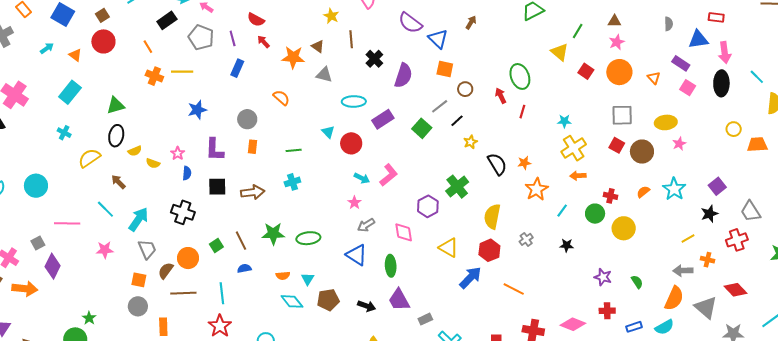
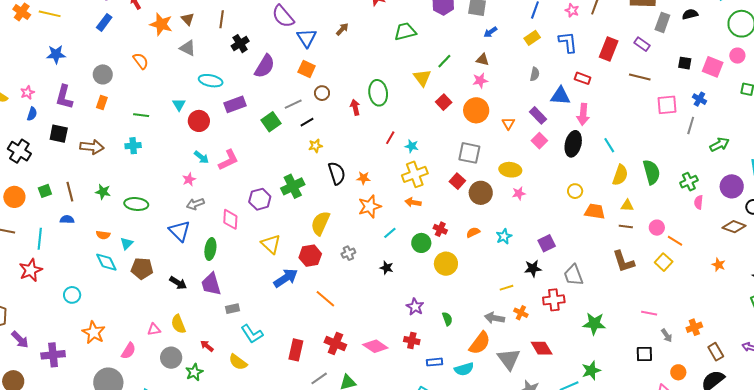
red line: (522, 112) -> (390, 138), moved
cyan star: (674, 189) -> (504, 236), size x0.7
green star: (273, 234) -> (103, 192), size x0.7

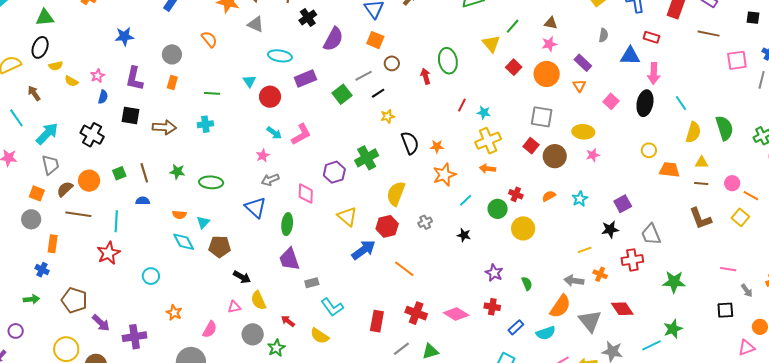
purple rectangle: (538, 115) -> (583, 63), moved
black arrow: (178, 283) -> (242, 277), moved
orange star: (94, 332) -> (174, 313), size x0.7
blue rectangle: (434, 362) -> (516, 327), turned -35

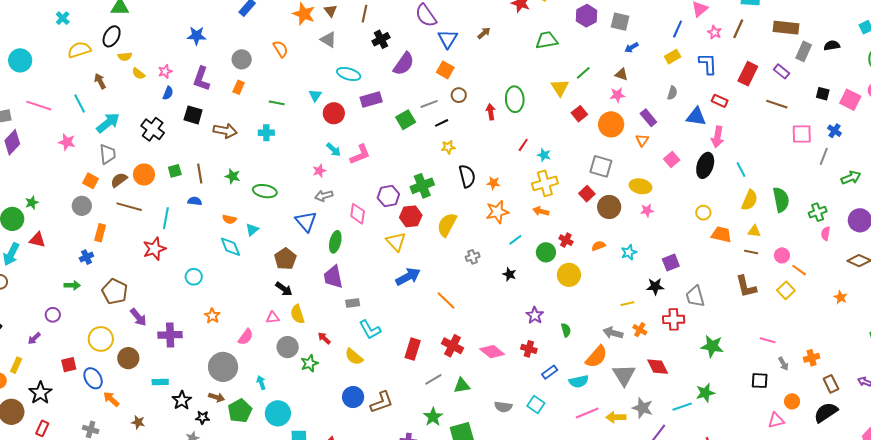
red hexagon: (387, 226) -> (411, 216), moved
brown pentagon: (220, 247) -> (285, 259), moved, turned 30
blue cross: (42, 270) -> (86, 257), turned 32

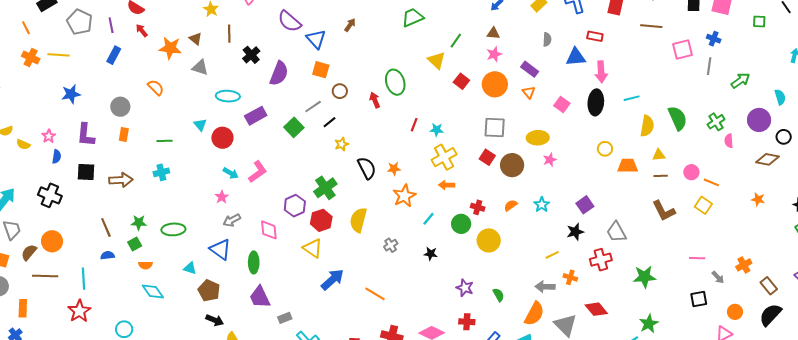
cyan line: (741, 170) -> (632, 98), turned -63
green square: (175, 171) -> (135, 244), moved
cyan triangle: (252, 230) -> (190, 268), moved, turned -48

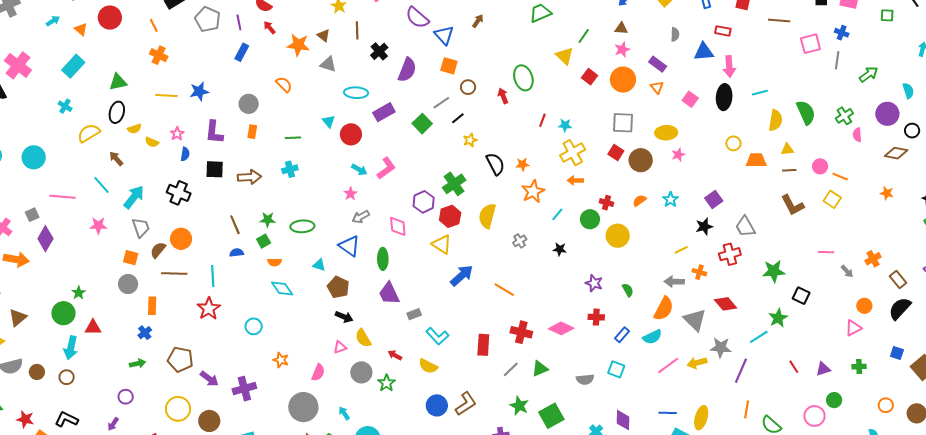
yellow line: (58, 55) -> (166, 96), moved
black square: (699, 299) -> (801, 296), moved, turned 36

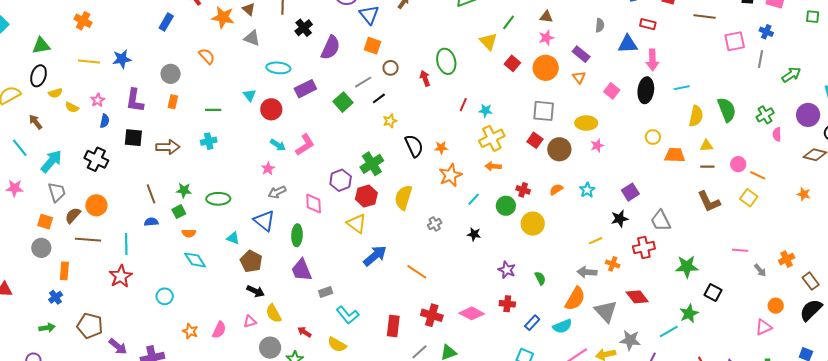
pink semicircle: (318, 372) -> (219, 330), moved

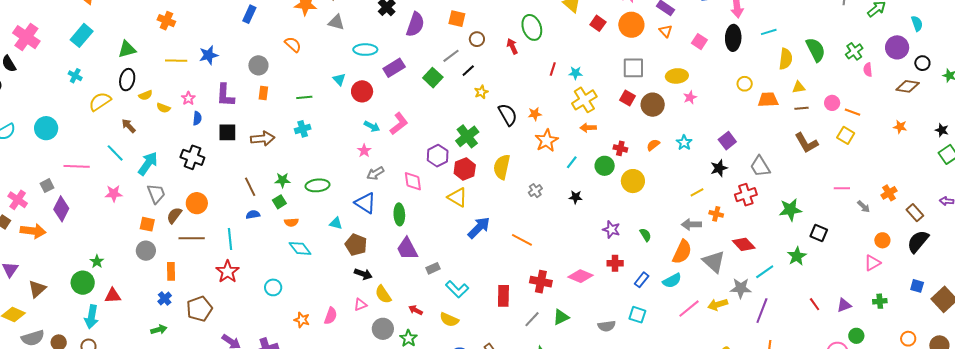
brown pentagon: (90, 326) -> (199, 309), moved, turned -30
cyan line: (669, 331) -> (765, 272), moved

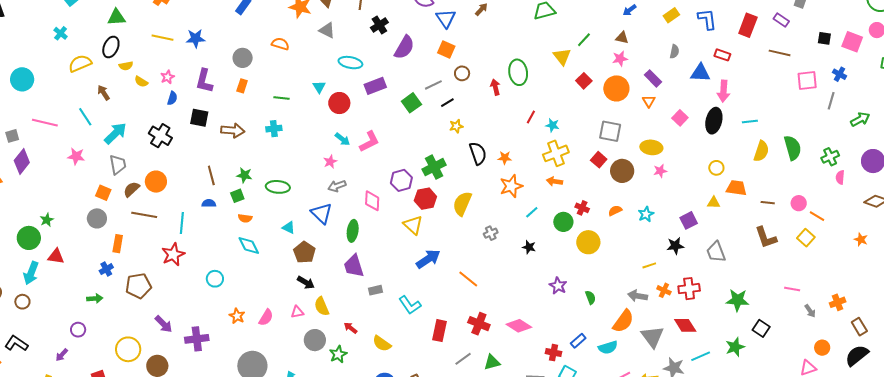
orange semicircle: (293, 44) -> (280, 44), turned -36
yellow triangle: (799, 87) -> (714, 203), moved
red cross: (746, 195) -> (689, 289), moved
red cross: (615, 263) -> (554, 353), moved
cyan L-shape: (457, 289) -> (410, 305), moved

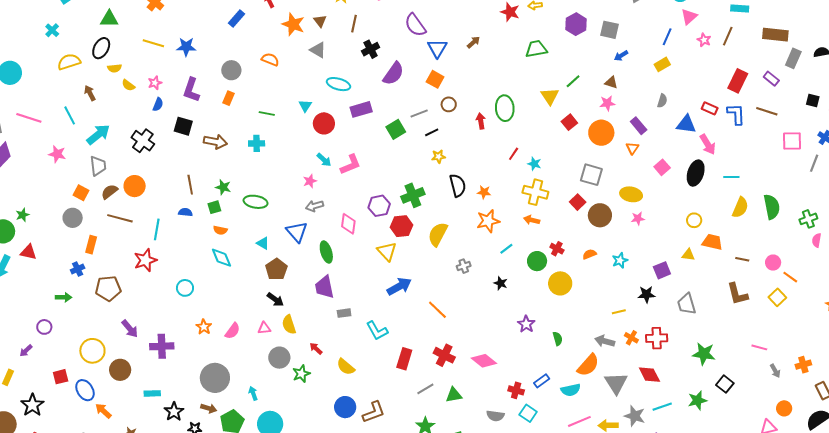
blue L-shape: (707, 19) -> (736, 114), moved
pink arrow: (723, 91) -> (708, 144), turned -40
yellow cross: (556, 153) -> (535, 192), turned 30
green ellipse: (353, 231) -> (326, 252), turned -30

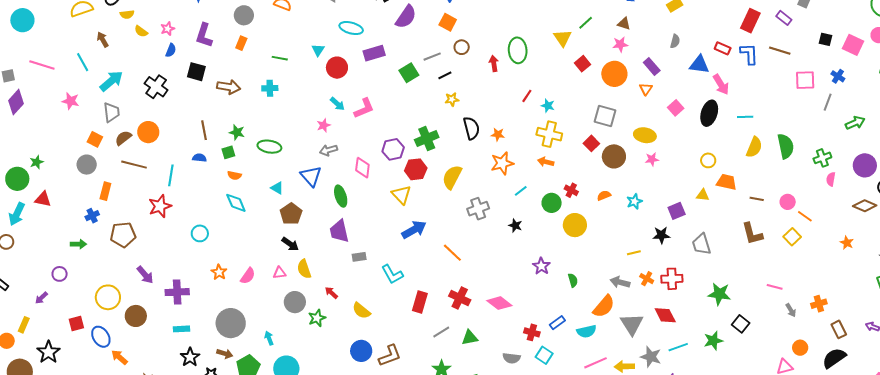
gray cross: (464, 266) -> (478, 209), size x1.5
cyan rectangle: (152, 393) -> (182, 329), moved

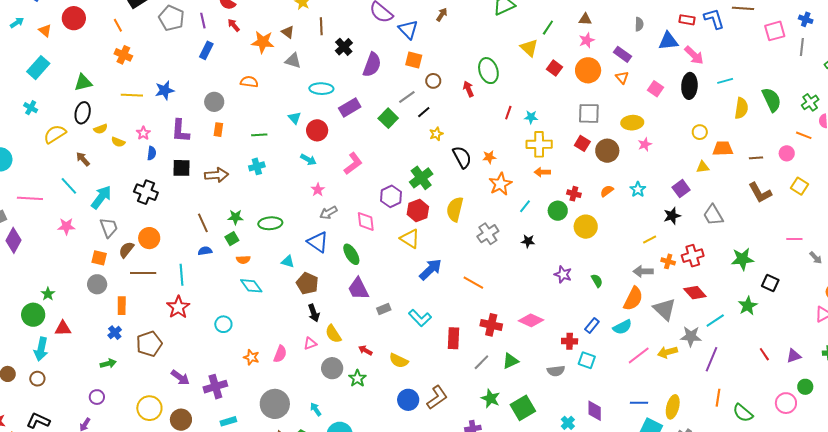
cyan arrow: (337, 104) -> (308, 160), moved
orange line: (805, 216) -> (804, 135), moved
black arrow: (290, 244) -> (314, 313), turned 48

